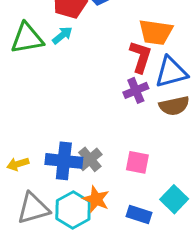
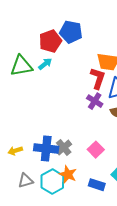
purple cross: (136, 90) -> (95, 101), turned -35
pink square: (137, 162) -> (96, 150), turned 35
gray triangle: (33, 208) -> (25, 181), size x0.7

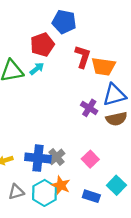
blue pentagon: (71, 32) -> (64, 22), moved
red L-shape: (98, 78) -> (83, 57), moved

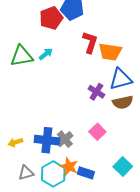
red pentagon: (42, 45) -> (51, 18), moved
pink square: (90, 159) -> (97, 132), moved
blue rectangle: (91, 196) -> (86, 173), moved

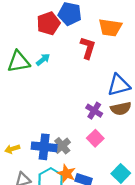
orange trapezoid: (110, 52) -> (110, 28), moved
purple cross: (96, 92) -> (94, 111), moved

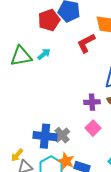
red L-shape: (88, 48) -> (86, 43), turned -135
purple cross: (94, 111) -> (92, 102), turned -35
yellow arrow: (12, 149) -> (17, 155), moved, turned -32

